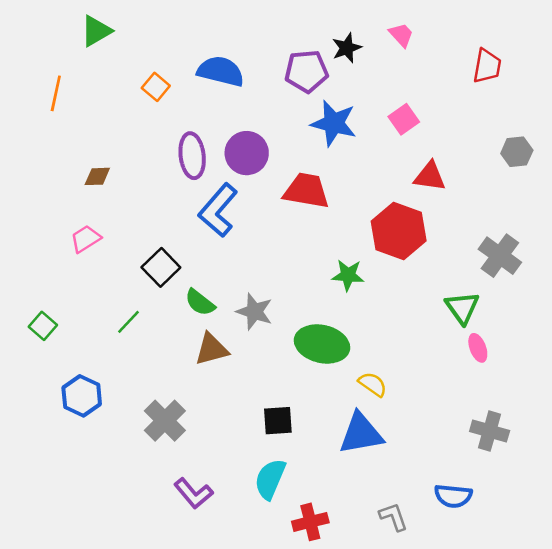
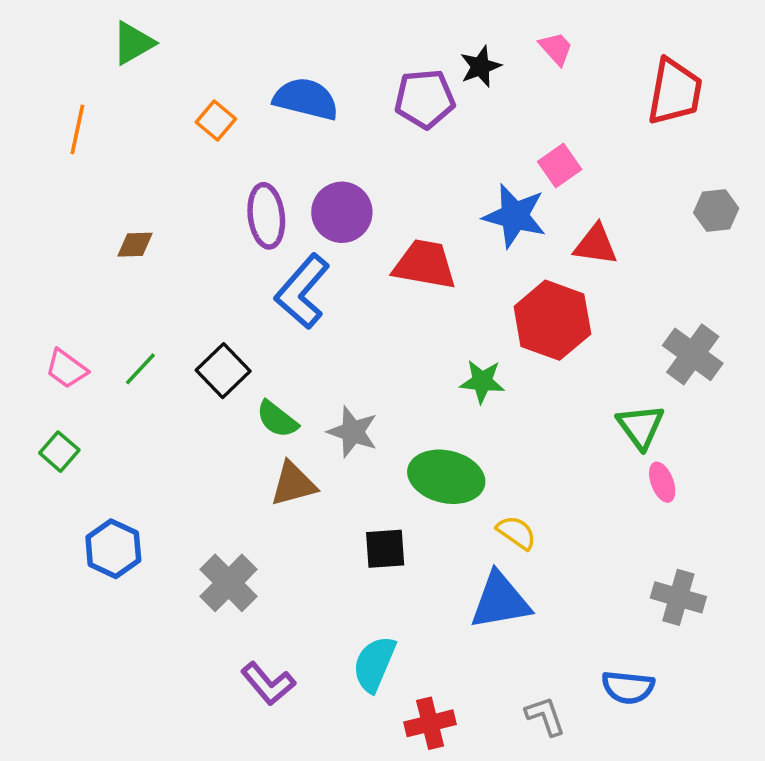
red trapezoid: (487, 66) -> (675, 92), size x1.4
blue star: (334, 123) -> (515, 216), moved
pink trapezoid: (86, 239) -> (67, 369), moved, turned -112
green line: (128, 322) -> (140, 369), moved
black square: (278, 421) -> (385, 549), moved

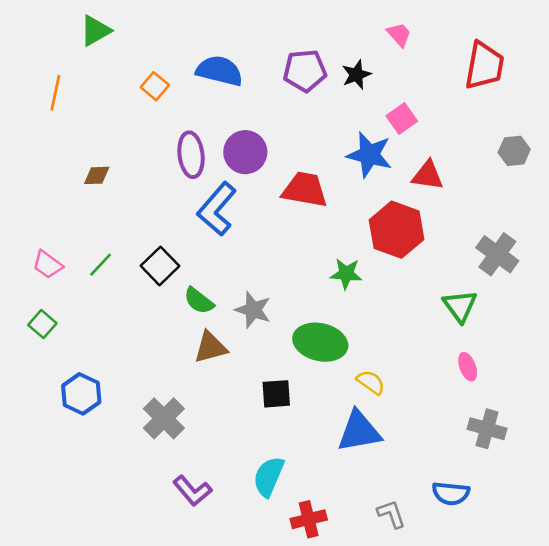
black star: (480, 67) -> (356, 75), moved
pink ellipse: (662, 482) -> (468, 367), moved

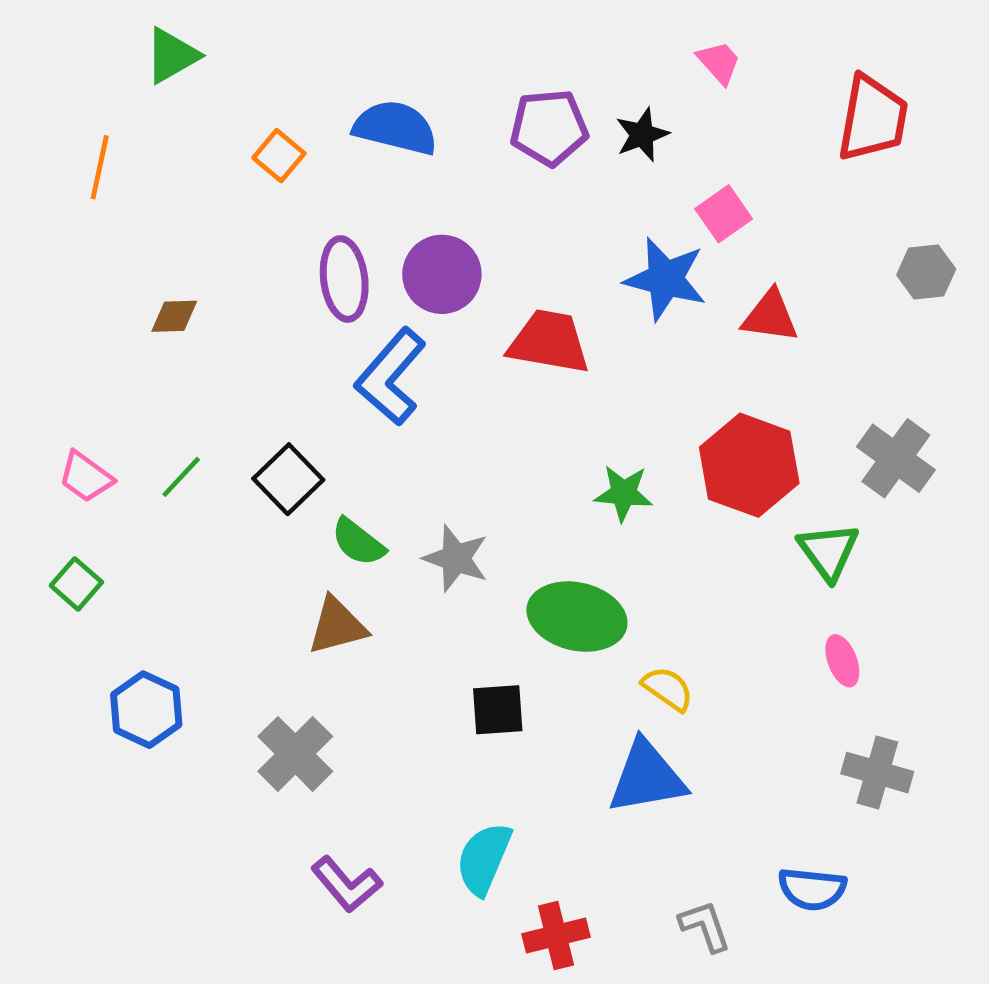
red hexagon: (397, 230) -> (749, 465), moved
brown triangle: (210, 347) -> (337, 626), moved

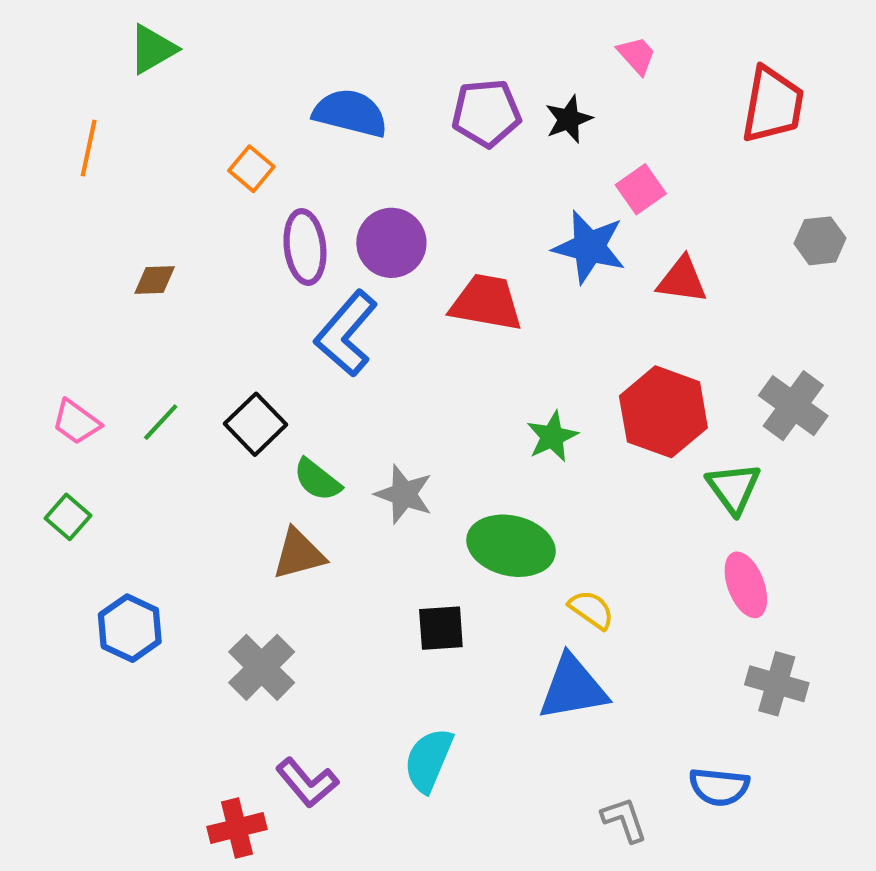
orange square: (279, 156) -> (251, 169), moved
green star: (624, 493) -> (552, 437), turned -30
pink ellipse: (842, 661) -> (746, 585), size x1.4
red cross: (556, 935) -> (237, 828), moved

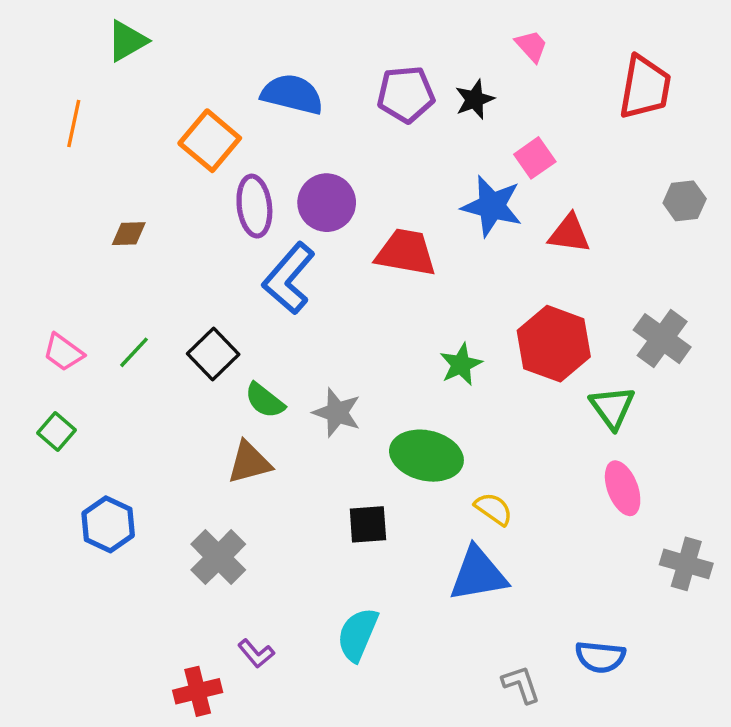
orange square: (251, 169) -> (210, 141), size x1.6
gray cross: (777, 684) -> (686, 564), moved
purple L-shape: (307, 783) -> (256, 653), size x0.7

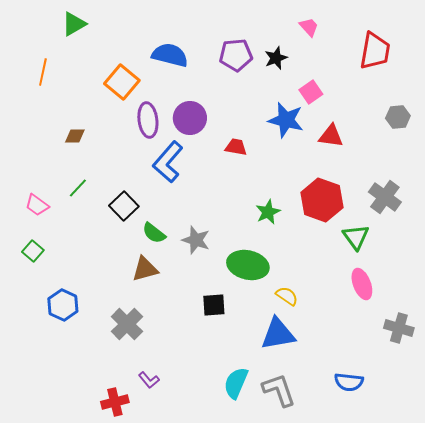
red trapezoid: (406, 253) -> (236, 147), size x0.6
green line: (134, 352) -> (78, 188), moved
cyan semicircle: (358, 634) -> (236, 383), moved
gray L-shape: (521, 684) -> (279, 390), moved, size x1.5

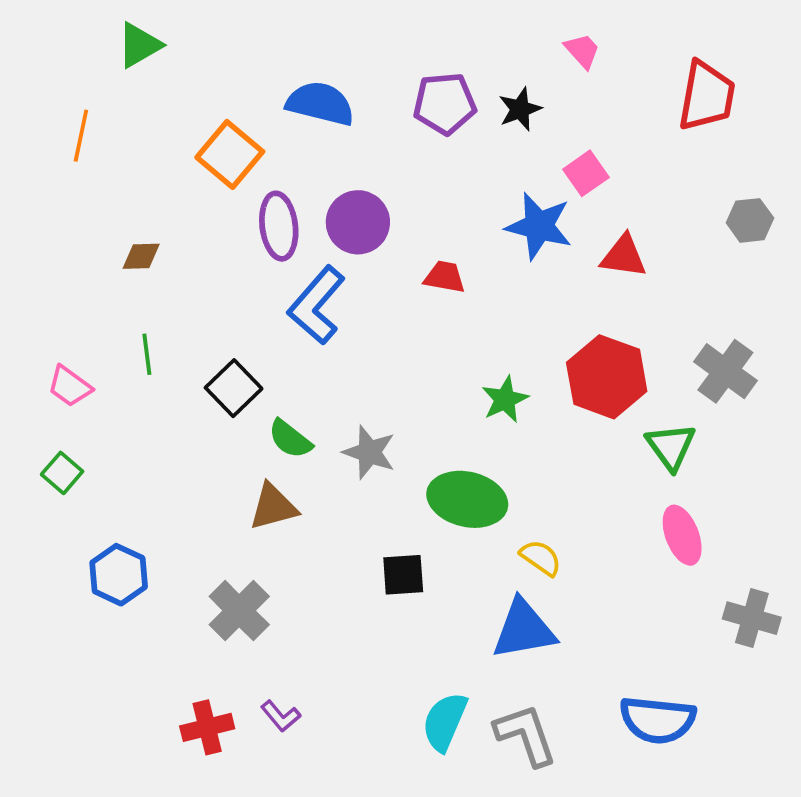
green line: (78, 188) -> (147, 354), turned -50
blue semicircle: (349, 382) -> (658, 720), size x1.4
red cross: (115, 402) -> (207, 727), moved

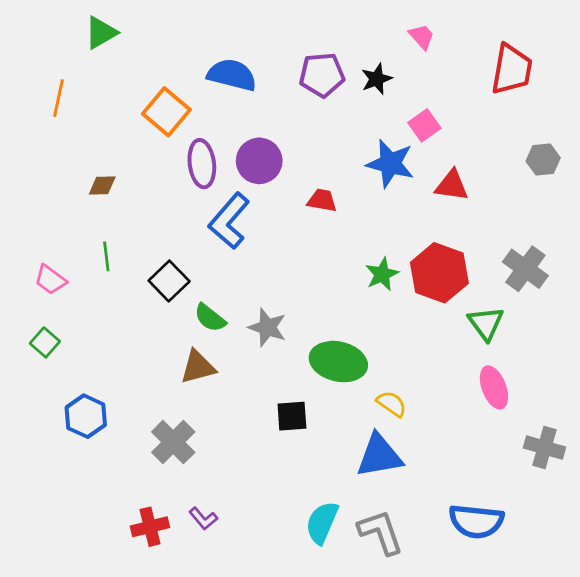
green star: (505, 399) -> (382, 274), moved

